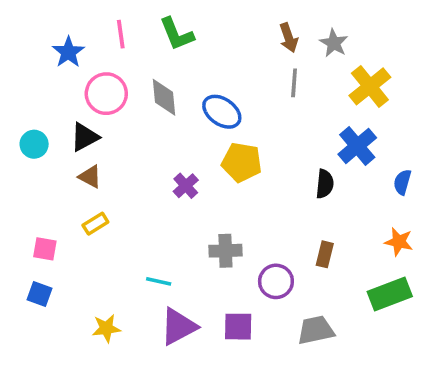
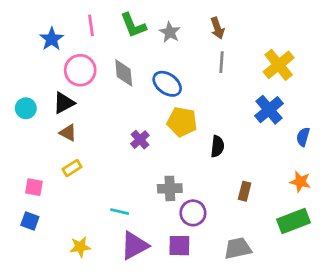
gray star: (334, 43) -> (170, 32), moved
black semicircle: (325, 184) -> (217, 146), moved
purple circle: (276, 281) -> (193, 213), moved

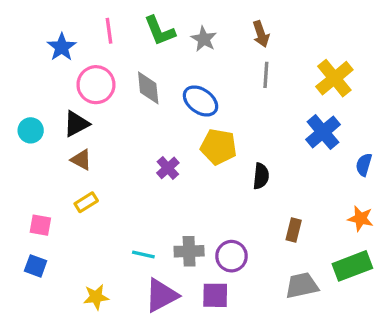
gray cross: (170, 188) -> (189, 251), moved
gray trapezoid: (238, 248) -> (302, 286), moved

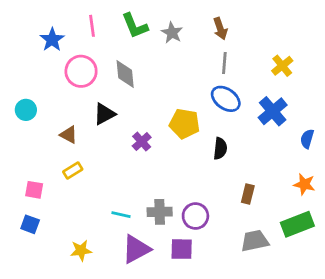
yellow cross: (334, 78) -> (282, 66), size x0.7
blue ellipse: (200, 101) -> (226, 99), moved
black triangle: (76, 124) -> (104, 114), moved

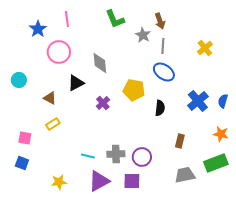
green L-shape: (135, 26) -> (115, 19), moved
gray star: (172, 33) -> (143, 35), moved
gray diamond: (125, 74) -> (100, 63), moved
blue cross: (273, 111) -> (198, 101), moved

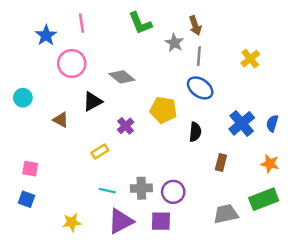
gray diamond: (100, 63) -> (122, 77), turned -45
yellow rectangle: (53, 124) -> (100, 152), moved
brown rectangle: (180, 141) -> (221, 163), moved

